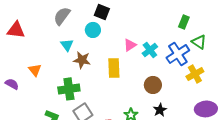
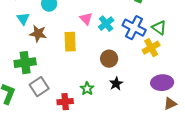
green triangle: (199, 42) -> (159, 28), moved
pink triangle: (130, 45) -> (86, 19), turned -40
blue cross: (178, 54) -> (134, 28), turned -30

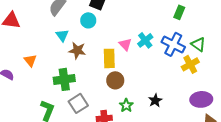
pink triangle: (86, 19) -> (125, 44), moved
brown circle: (109, 59) -> (115, 80), moved

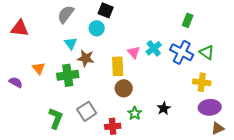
yellow cross: (190, 64) -> (202, 82), moved, turned 36
green cross: (64, 79) -> (68, 75), moved

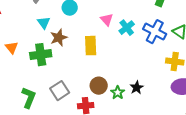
pink triangle: (134, 52) -> (107, 20), moved
brown star: (86, 58) -> (59, 38), turned -30
brown circle: (124, 88) -> (99, 86), moved
green star: (135, 113) -> (118, 93), moved

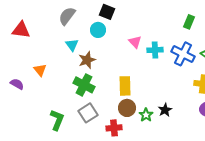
cyan cross: (127, 28) -> (155, 50), turned 35
yellow rectangle: (91, 46) -> (125, 86), moved
green cross: (41, 55) -> (84, 85), moved, turned 35

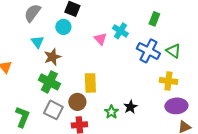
cyan cross: (155, 50) -> (120, 31), moved, turned 35
brown circle: (127, 108) -> (77, 102), moved
gray square: (88, 113) -> (53, 110), turned -30

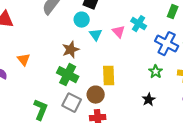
cyan triangle: (37, 42) -> (96, 35), moved
green star: (111, 112) -> (156, 72), moved

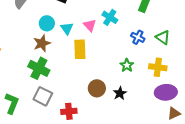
cyan circle: (82, 20) -> (47, 23), moved
blue cross: (167, 44) -> (138, 37), size x0.6
yellow rectangle: (109, 76) -> (80, 49), moved
brown circle: (96, 95) -> (97, 88), moved

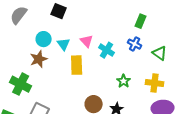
cyan cross: (110, 17) -> (107, 50), moved
blue cross: (138, 37) -> (135, 44), moved
green cross: (39, 68) -> (21, 84), moved

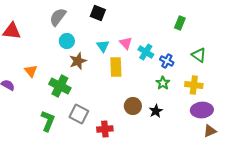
cyan circle: (44, 39) -> (67, 41), moved
blue cross: (135, 44) -> (167, 61), moved

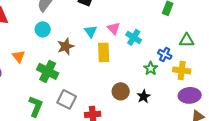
cyan circle: (67, 41) -> (43, 29), moved
green triangle: (199, 55) -> (187, 40), turned -35
blue cross: (167, 61) -> (165, 54), moved

